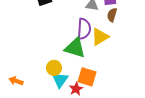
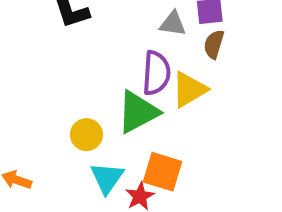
green triangle: (75, 48) -> (138, 112), turned -45
yellow circle: (54, 68) -> (86, 135), moved

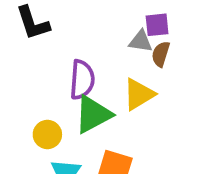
gray triangle: (173, 24) -> (141, 41), moved
purple semicircle: (156, 73) -> (82, 80), moved

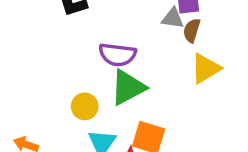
purple semicircle: (82, 80) -> (117, 55), turned 93
yellow triangle: (139, 94) -> (206, 68), moved

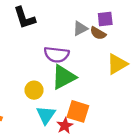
gray triangle: (173, 18) -> (80, 28), moved, turned -35
brown semicircle: (192, 30) -> (98, 33), moved, turned -77

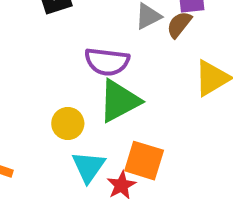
brown semicircle: (98, 33) -> (179, 25), turned 98

